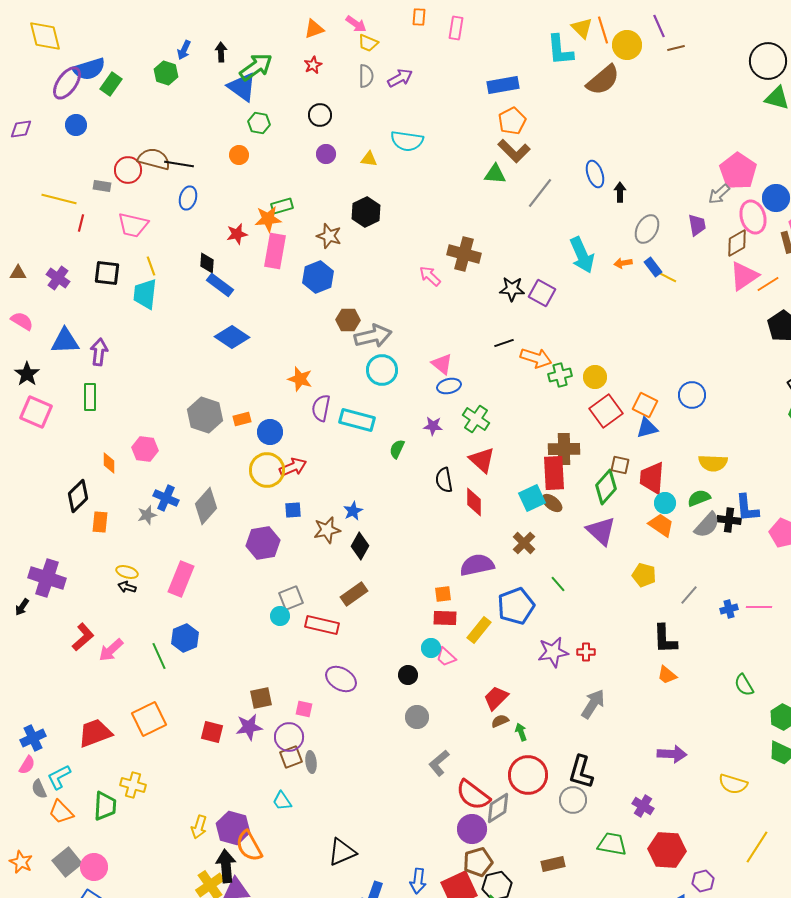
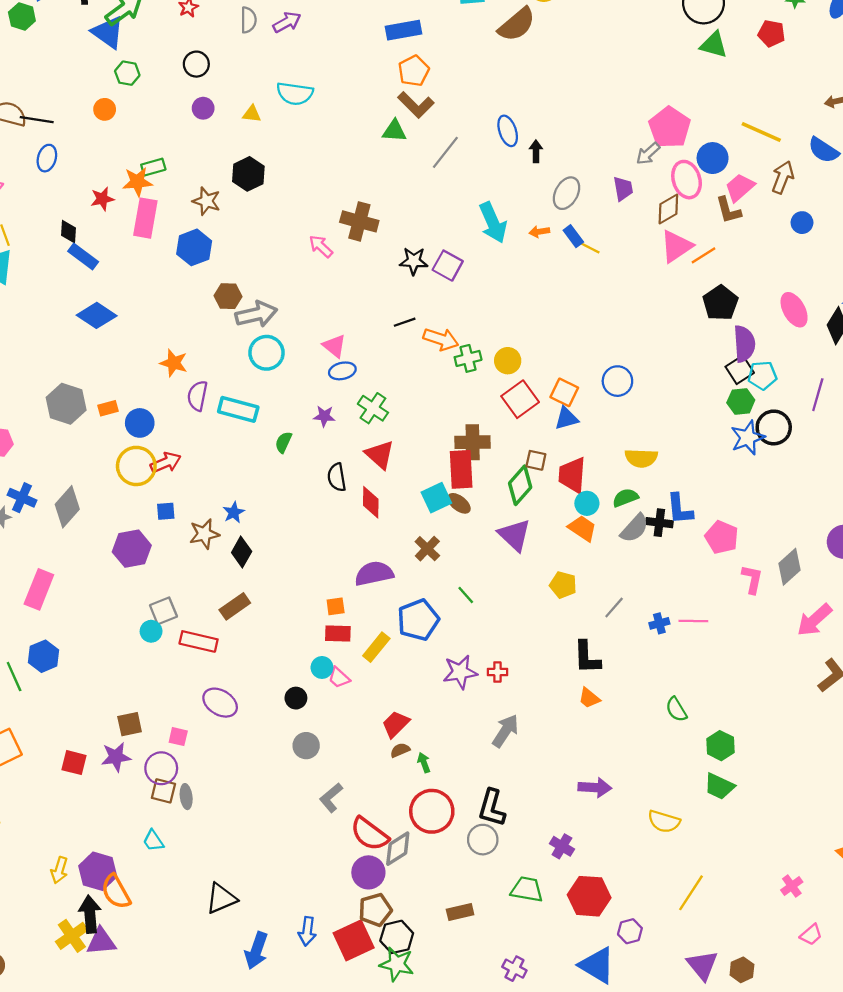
brown square: (291, 757) -> (163, 791), turned 35

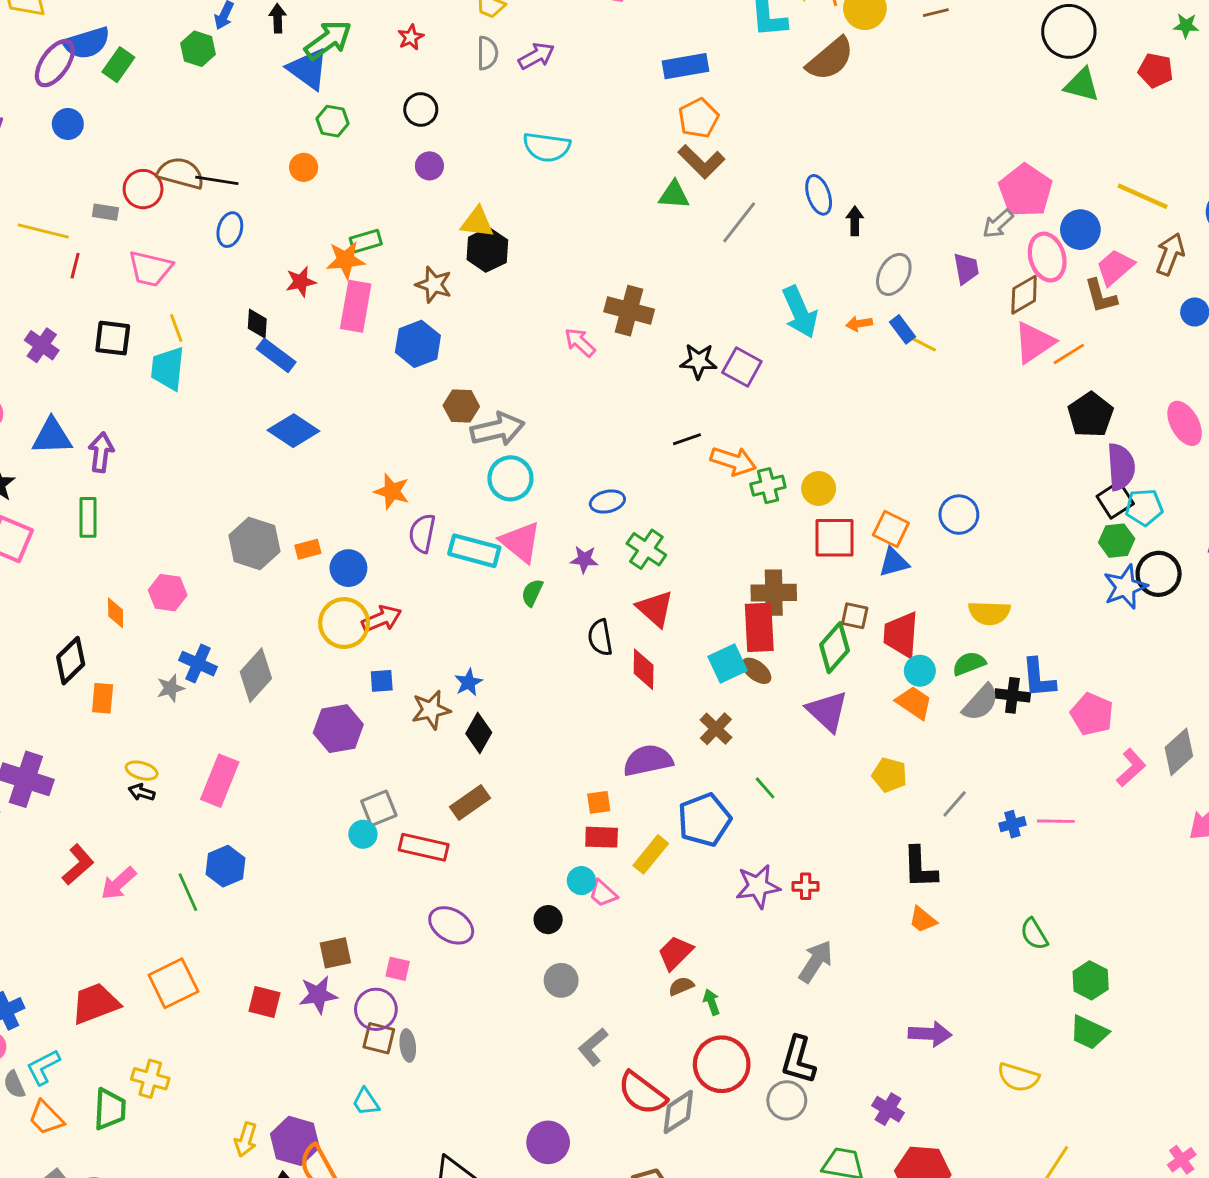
yellow triangle: (252, 114) -> (477, 222), moved, size x1.4
pink triangle: (334, 346) -> (521, 542), moved, size x1.4
red square: (520, 399) -> (835, 538), turned 36
pink L-shape: (752, 579) -> (1131, 768), turned 36
purple circle: (368, 872) -> (548, 1142), moved

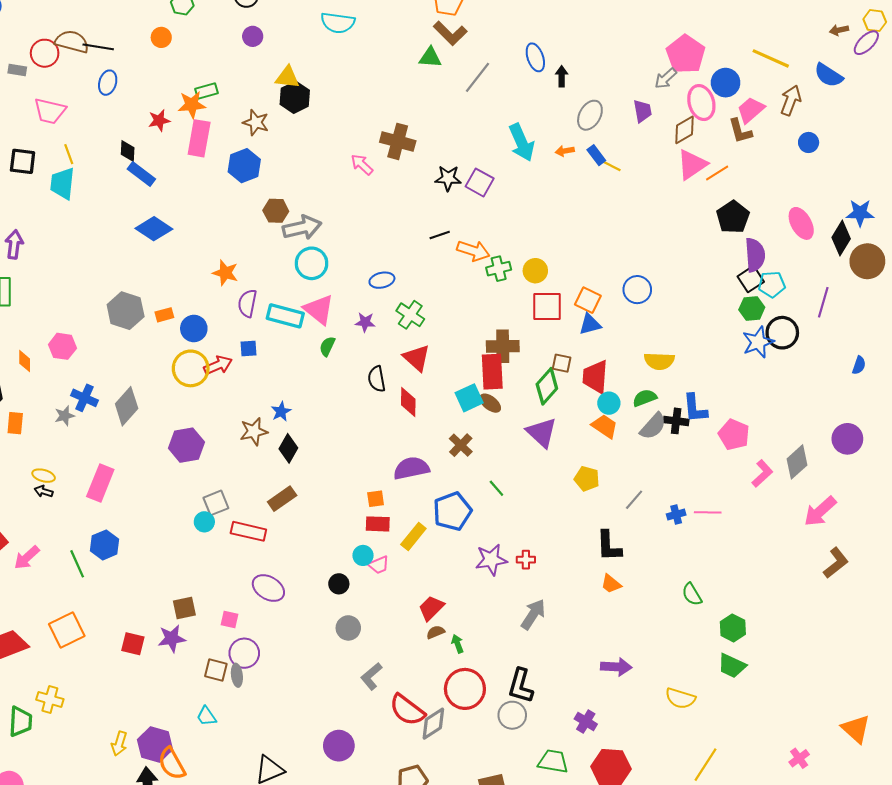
blue square: (382, 681) -> (248, 348), moved
pink trapezoid: (603, 894) -> (379, 565), turned -65
purple circle: (376, 1009) -> (244, 653), moved

